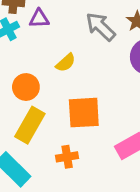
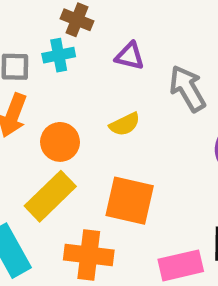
purple triangle: (39, 19) -> (130, 56), moved
orange cross: (67, 157) -> (89, 255), size x1.5

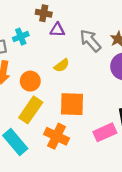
brown cross: (77, 20) -> (44, 13), moved
orange cross: (89, 255) -> (57, 136), turned 30

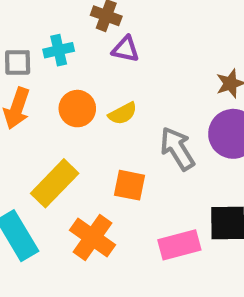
gray arrow: (90, 41) -> (177, 149), moved
orange circle: (30, 81) -> (77, 109), moved
orange square: (72, 104) -> (129, 185), size x0.7

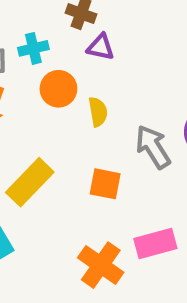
orange circle: (77, 109) -> (58, 89), moved
yellow semicircle: (123, 113) -> (98, 112), turned -72
orange cross: (93, 238) -> (101, 265), moved

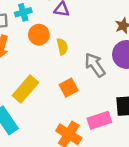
orange square: (105, 184) -> (69, 88), turned -36

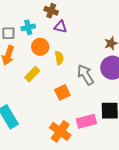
yellow rectangle: (25, 89) -> (32, 74), moved, size x0.7

